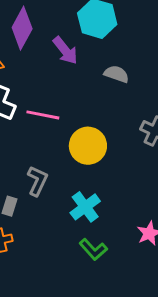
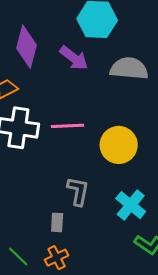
gray semicircle: (116, 74) -> (129, 69), size x1.5

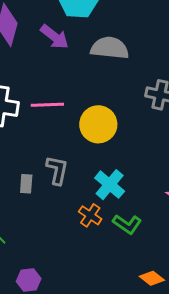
gray rectangle: (57, 222) -> (26, 184), moved
orange cross: (57, 258) -> (90, 215), moved, turned -30

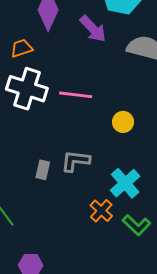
yellow circle: (98, 124) -> (123, 122), size x0.6
gray L-shape: (57, 170) -> (75, 161), turned -104

